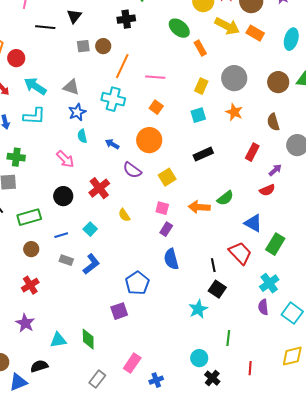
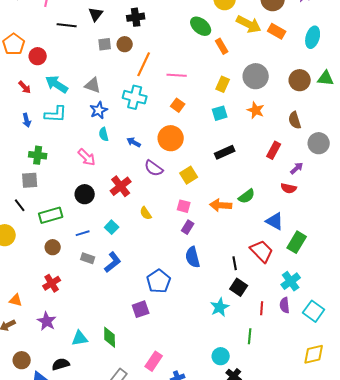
black cross: (126, 19) -> (136, 17), moved
red semicircle: (267, 190) -> (289, 188), turned 35
red line: (250, 368) -> (262, 308), moved

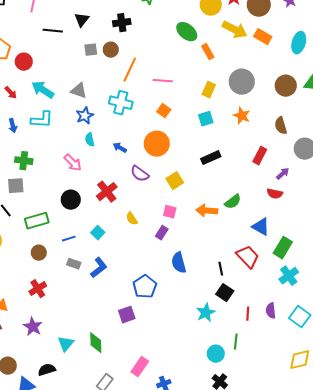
purple rectangle: (188, 227) -> (162, 233), moved
cyan cross: (291, 281) -> (289, 276), moved
cyan triangle: (80, 338) -> (66, 344), turned -42
cyan circle: (221, 356) -> (216, 354), moved

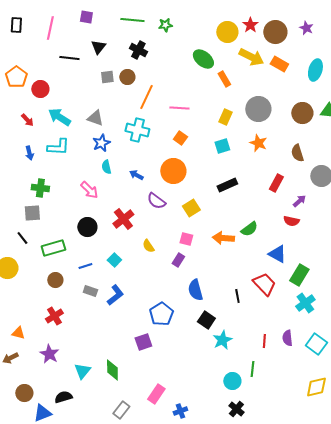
black cross: (122, 23) -> (138, 50), turned 36
black square: (225, 293) -> (206, 320), moved

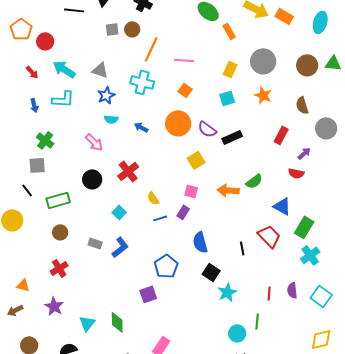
cyan semicircle: (106, 167) -> (111, 119), turned -72
green cross: (40, 188) -> (45, 140), turned 30
purple semicircle: (156, 201) -> (207, 129), moved
blue line: (85, 266) -> (160, 218), moved

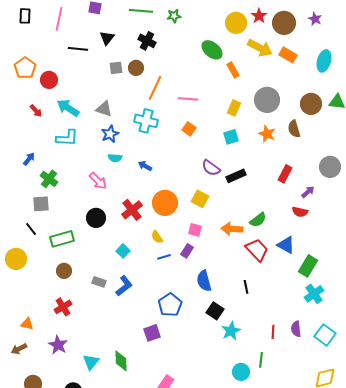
blue arrow: (34, 105) -> (29, 159), moved, turned -128
brown semicircle: (302, 105) -> (294, 129), moved
orange circle: (178, 123) -> (165, 203), moved
yellow square: (196, 160) -> (200, 199), turned -30
red trapezoid: (269, 236) -> (257, 250), moved

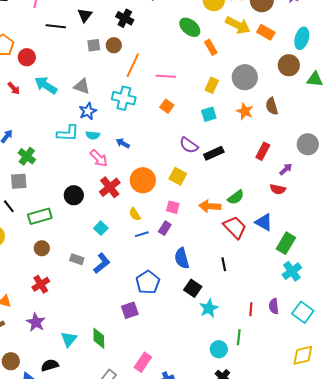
brown circle: (311, 104) -> (289, 65), moved
cyan L-shape: (67, 138) -> (68, 133), moved
pink arrow: (98, 181) -> (99, 158), moved

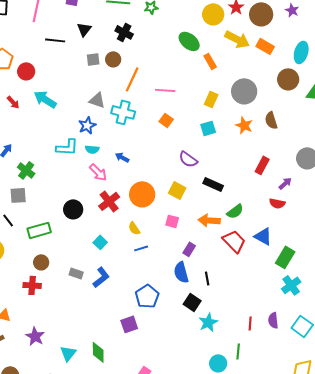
gray triangle: (82, 86) -> (97, 100), moved
black rectangle: (214, 153) -> (213, 184), moved, turned 48
purple rectangle: (165, 228) -> (189, 249), moved
black line: (224, 264) -> (207, 278), moved
red cross: (41, 284) -> (32, 285), moved, turned 36

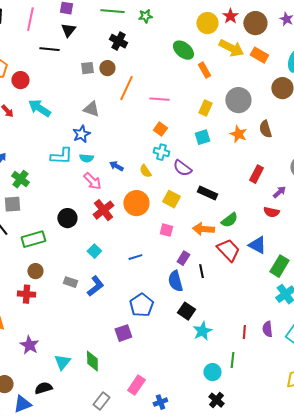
black triangle: (84, 29) -> (68, 30), moved
cyan cross: (123, 112) -> (161, 152), moved, size x0.7
yellow semicircle: (134, 228) -> (145, 171), moved
black line: (207, 278) -> (201, 271), moved

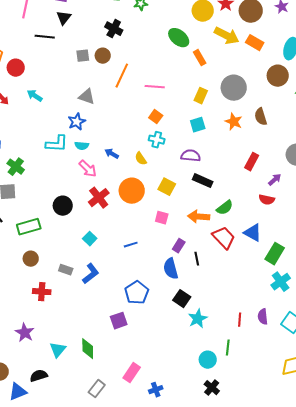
cyan arrow: (39, 108) -> (35, 96), size x0.7
purple semicircle: (182, 168) -> (191, 156), moved, turned 150
red cross: (26, 294) -> (42, 292), moved

